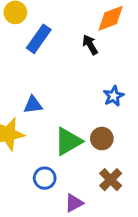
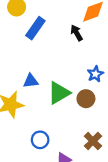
brown circle: (102, 139) -> (86, 99), moved
green triangle: (68, 141) -> (59, 93), moved

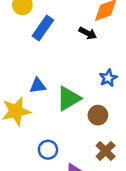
black arrow: (77, 33) -> (88, 33), turned 147
brown circle: (86, 99) -> (98, 115), moved

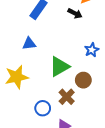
blue triangle: (38, 86) -> (29, 44), moved
brown cross: (106, 151) -> (67, 97), moved

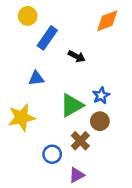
black arrow: (75, 13) -> (77, 56), moved
blue star: (92, 50) -> (101, 95), moved

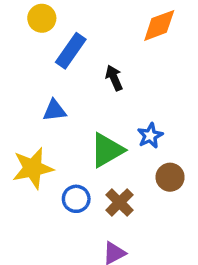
black arrow: (77, 56) -> (114, 78), turned -140
brown circle: (100, 121) -> (170, 177), moved
blue circle: (52, 154) -> (76, 199), moved

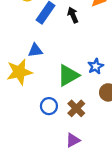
black arrow: (114, 78) -> (73, 15), moved
yellow star: (33, 168) -> (19, 72), moved

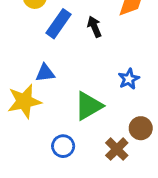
blue star: (96, 66) -> (129, 79), moved
brown cross: (76, 108) -> (117, 149), moved

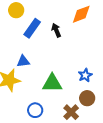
blue star: (129, 79) -> (85, 75), moved
green triangle: (88, 106) -> (52, 83), turned 30

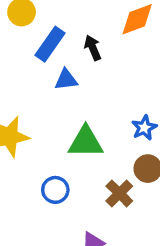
blue triangle: (23, 61) -> (66, 80), moved

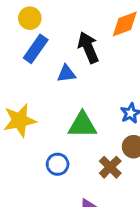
blue rectangle: (50, 44) -> (36, 49), moved
black arrow: (93, 48) -> (88, 47), size x1.5

